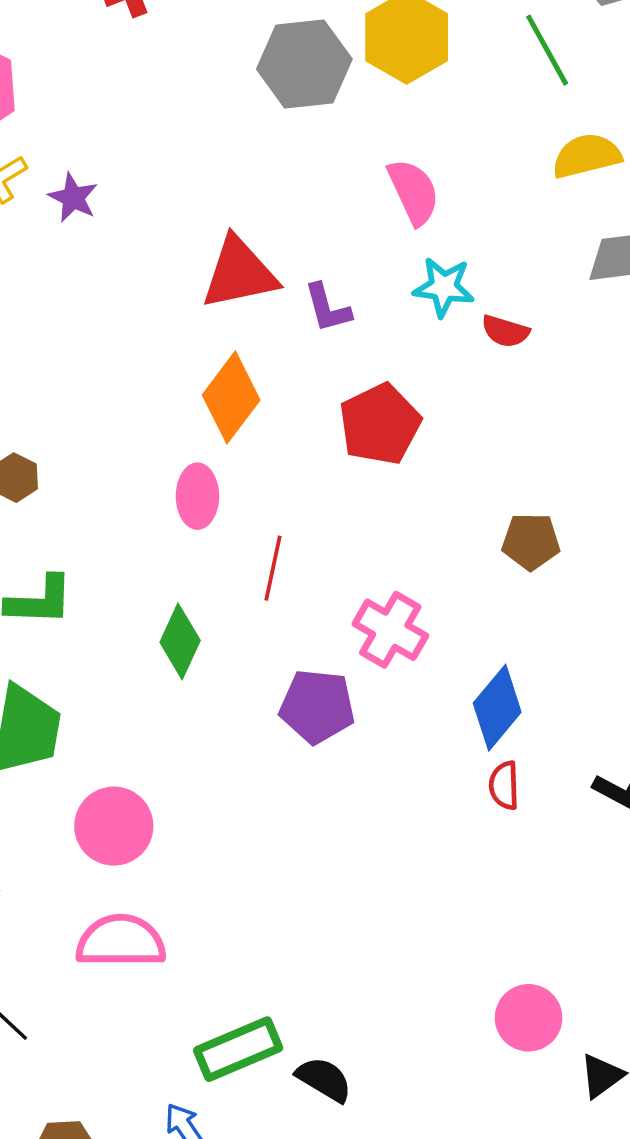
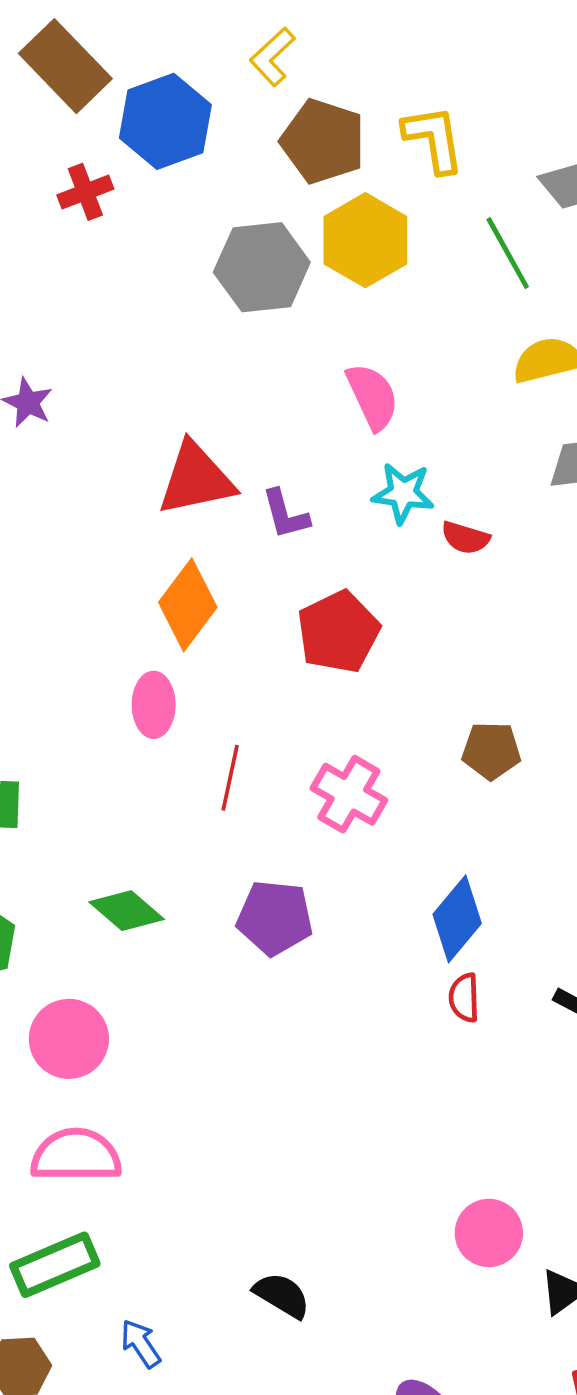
pink cross: (390, 630) -> (349, 794), moved
green diamond: (180, 641) -> (127, 911), moved, turned -74
green rectangle: (238, 1049) -> (55, 1265), moved

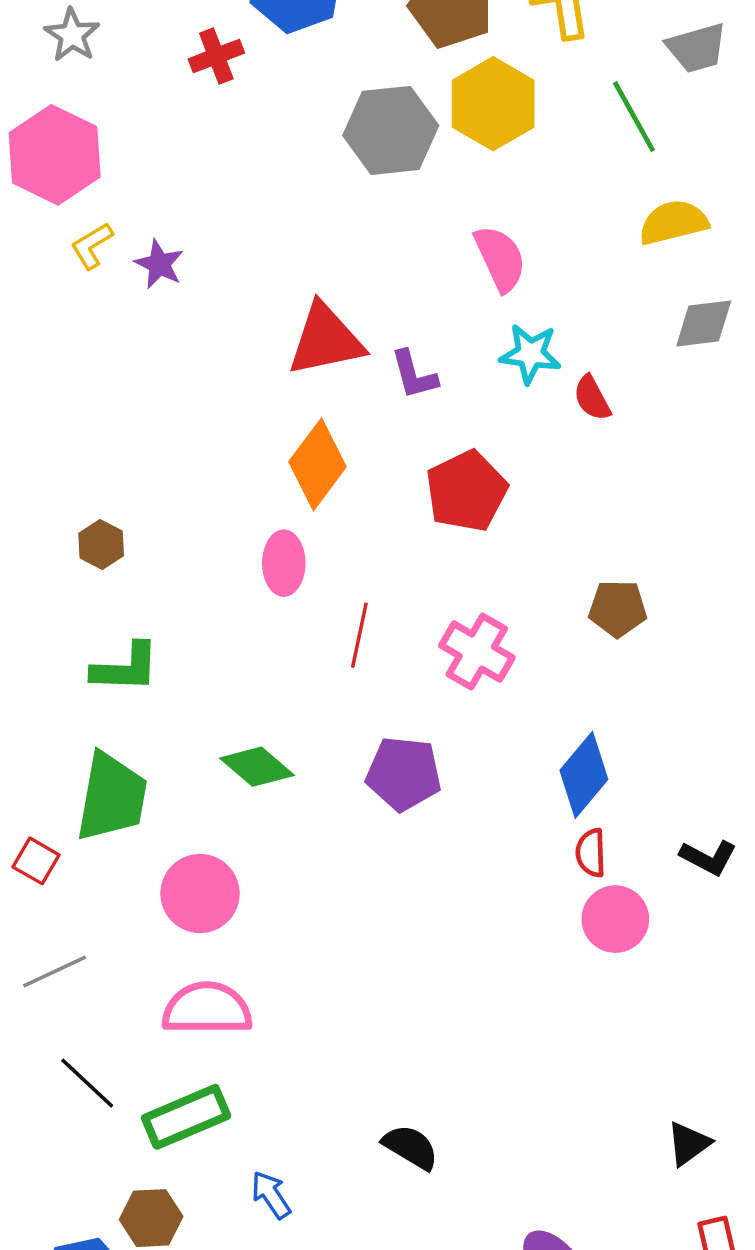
red semicircle: (465, 538) -> (592, 398), turned 45
pink circle: (489, 1233) -> (615, 919), moved

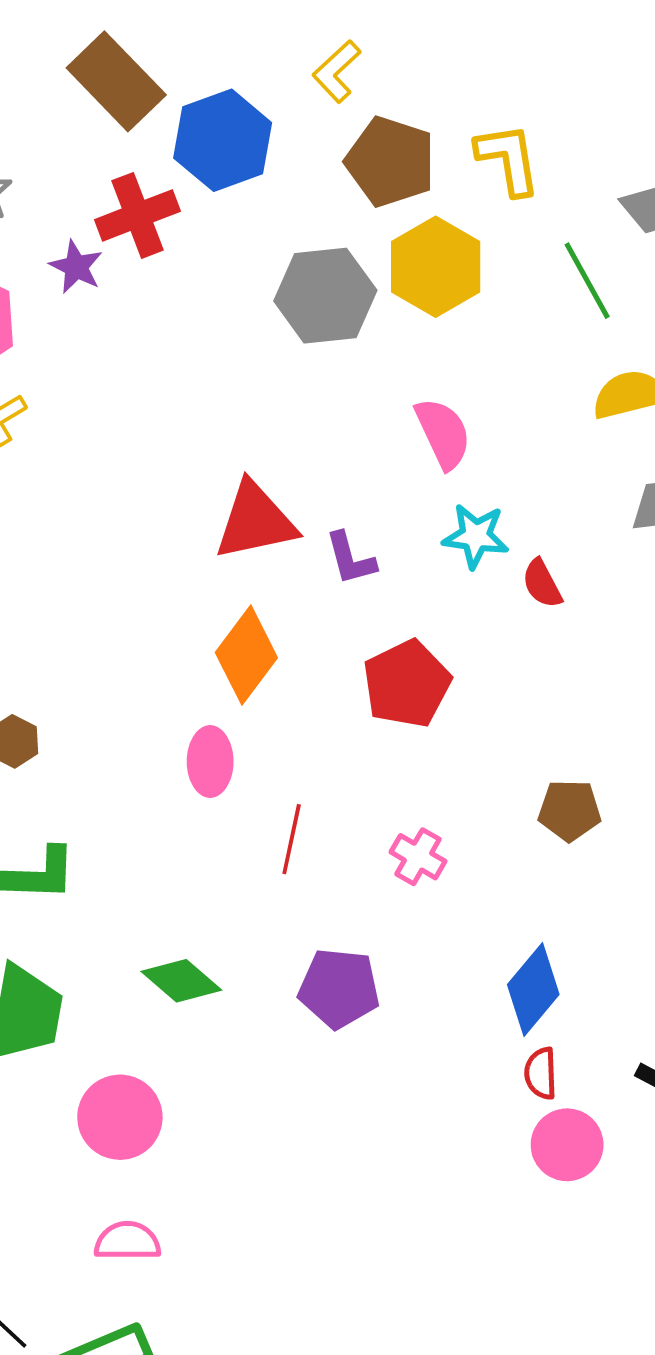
red cross: (216, 56) -> (137, 215), size x1.4
purple star: (159, 264) -> (76, 267), moved
pink cross: (477, 652) -> (418, 857), size x0.7
pink semicircle: (207, 1009) -> (127, 1241), size x0.7

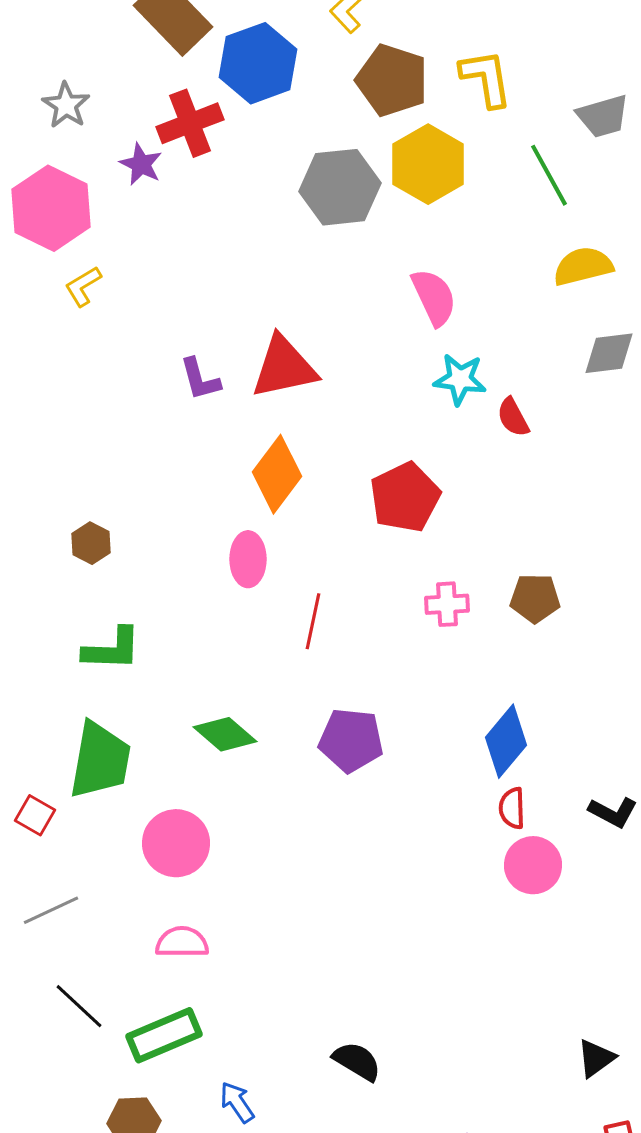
purple L-shape: (350, 559) -> (200, 379), moved
pink cross: (418, 857) -> (447, 604), moved, turned -33

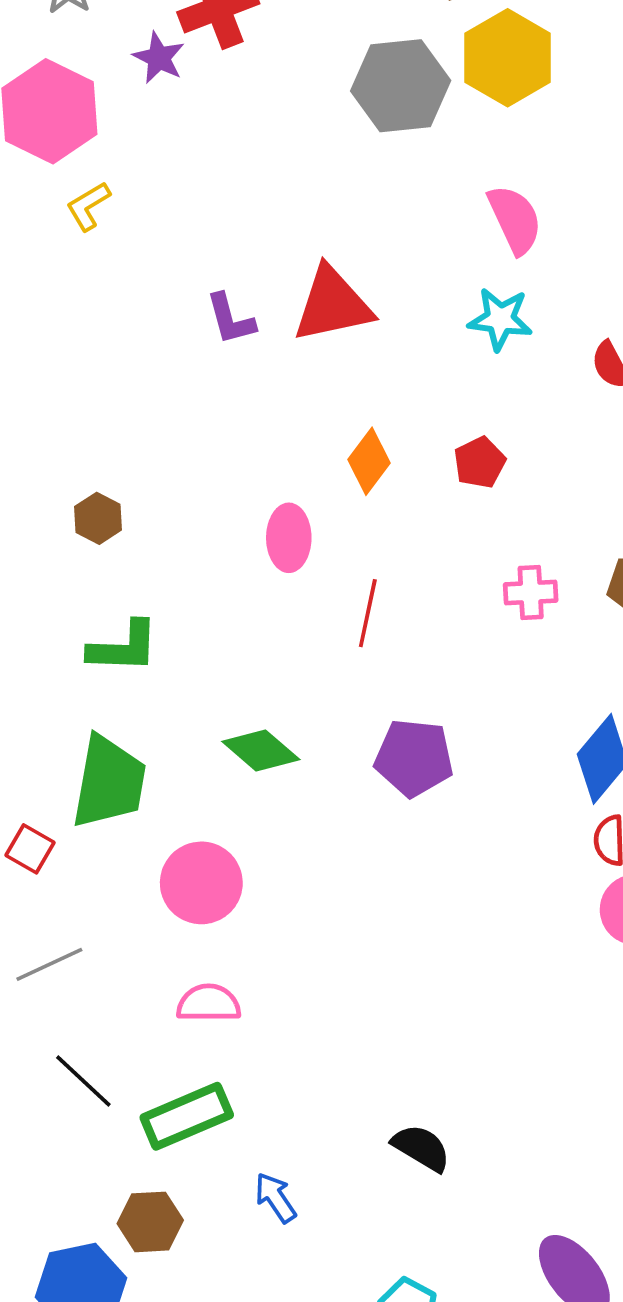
cyan star: (460, 379) -> (500, 319), moved
orange diamond: (277, 474) -> (369, 461), moved, size x0.7
red pentagon: (405, 497) -> (480, 462), size x0.6

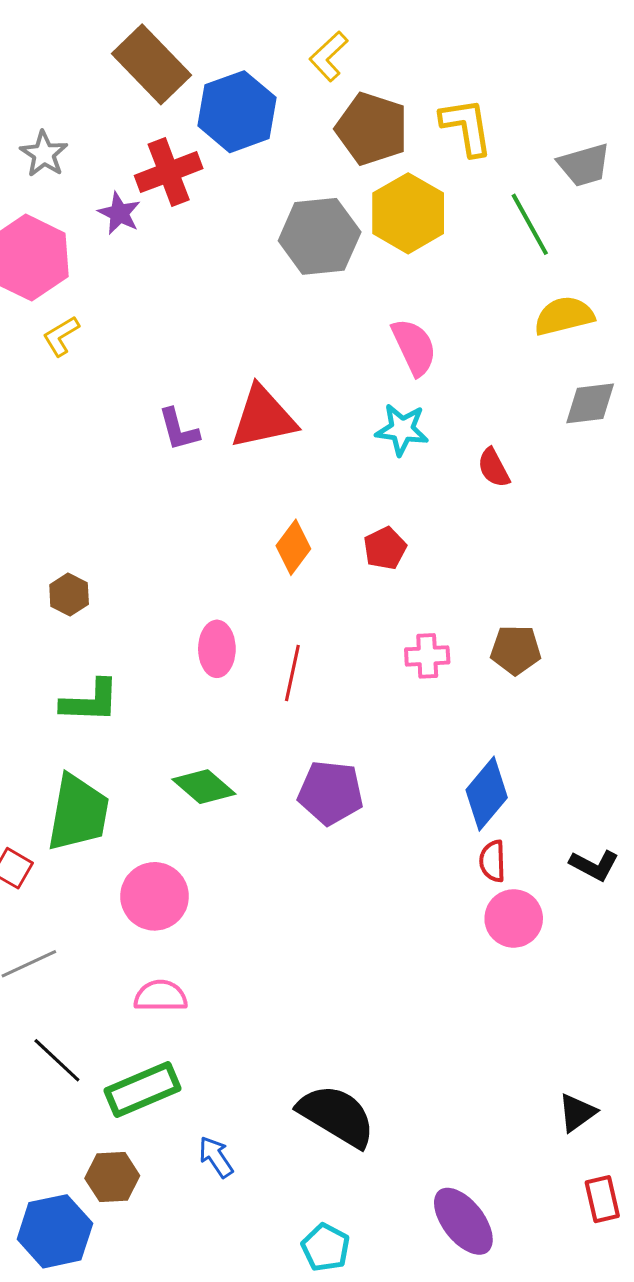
pink ellipse: (289, 538) -> (217, 649), moved
black semicircle: (421, 1148) -> (337, 1116), size x1.6

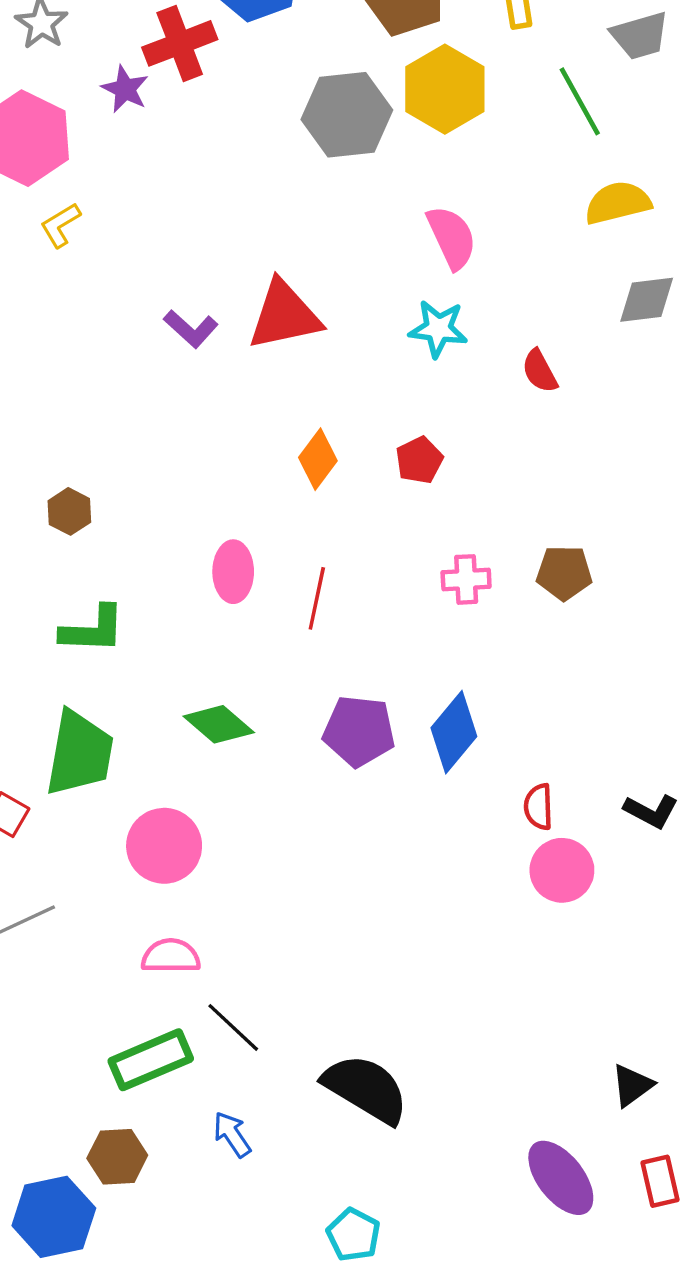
purple L-shape: (179, 430) -> (191, 329), turned -33
blue diamond: (487, 794) -> (454, 732), moved
black line: (57, 1060) -> (233, 1027), moved
purple ellipse: (463, 1221) -> (561, 1178), moved

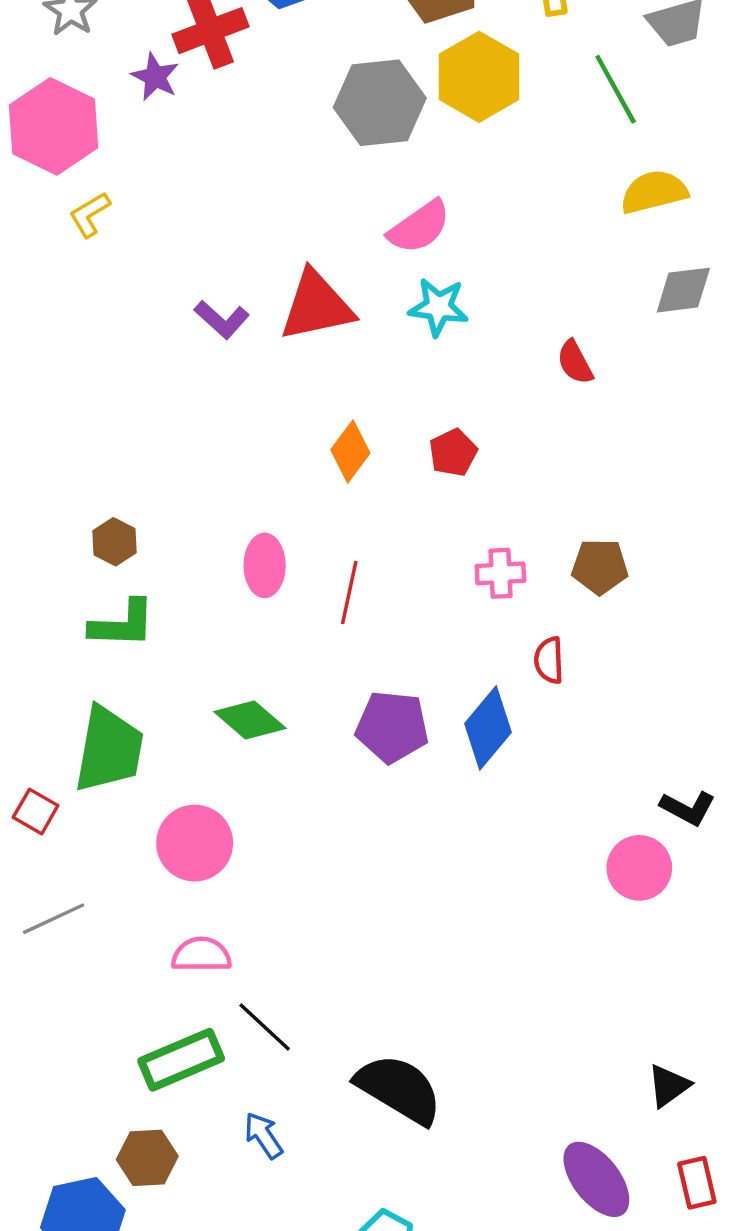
pink semicircle: (452, 237) -> (419, 227), moved, turned 80
cyan star: (438, 329) -> (438, 307), moved
brown hexagon: (69, 511) -> (115, 542), moved
red semicircle: (539, 807) -> (549, 660), moved
pink circle: (562, 870) -> (639, 868), moved

